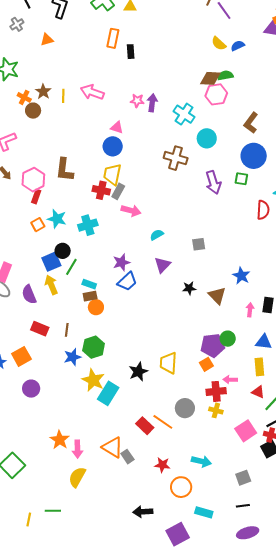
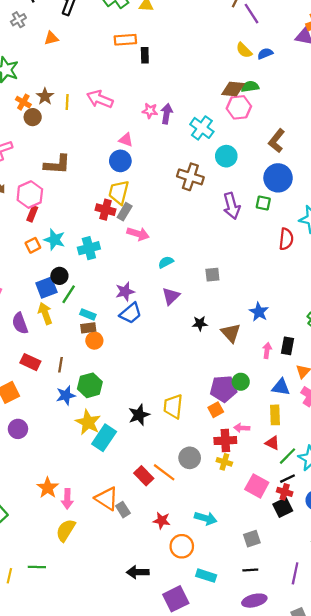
orange rectangle: (113, 38) -> (125, 40), turned 72
brown L-shape: (64, 170) -> (57, 164), moved, turned -95
pink square: (246, 431) -> (257, 486), turned -30

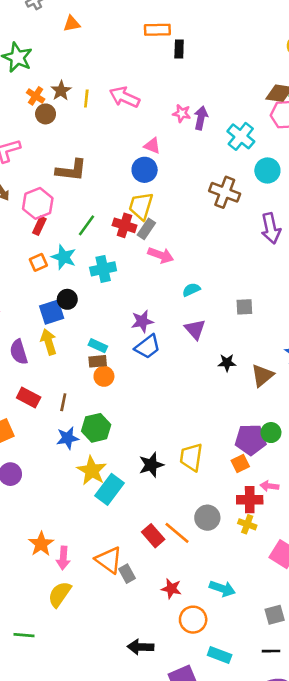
green line: (69, 294) -> (87, 225), moved
purple triangle: (171, 296) -> (195, 329), turned -30
brown triangle: (231, 333) -> (262, 375), turned 30

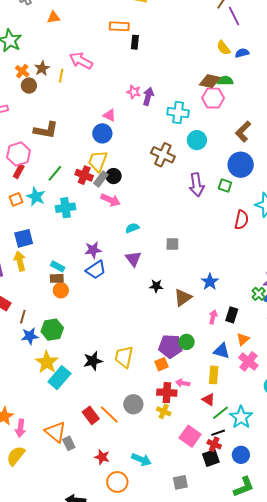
pink arrow: (124, 97) -> (81, 61), moved
cyan cross: (241, 136) -> (178, 113), turned -35
black circle: (67, 299) -> (114, 176), moved
brown line: (63, 402) -> (23, 317), moved

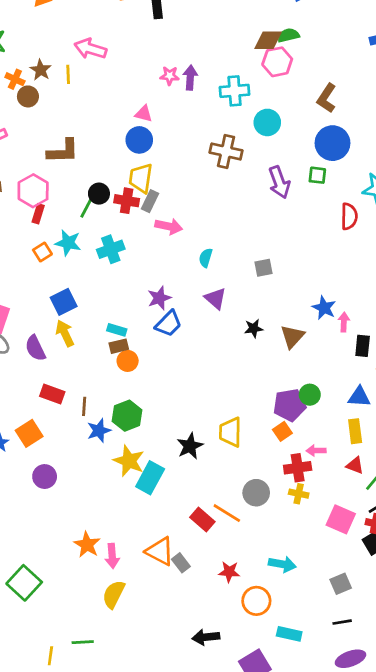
black circle: (114, 176) -> (99, 194), moved
cyan semicircle: (132, 228) -> (206, 258), turned -40
pink arrow: (213, 317) -> (344, 322), moved

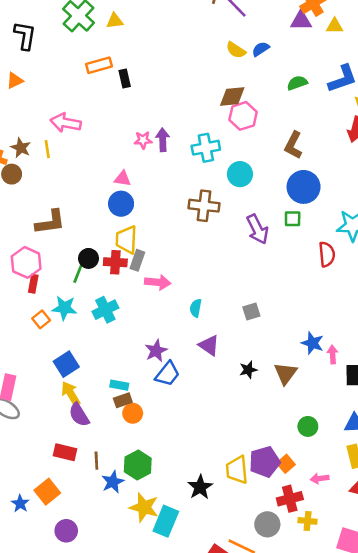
green semicircle: (288, 35) -> (297, 83), moved
purple semicircle: (35, 348) -> (79, 415), moved
purple pentagon: (290, 405) -> (265, 462), moved
red cross: (298, 468) -> (290, 499), moved

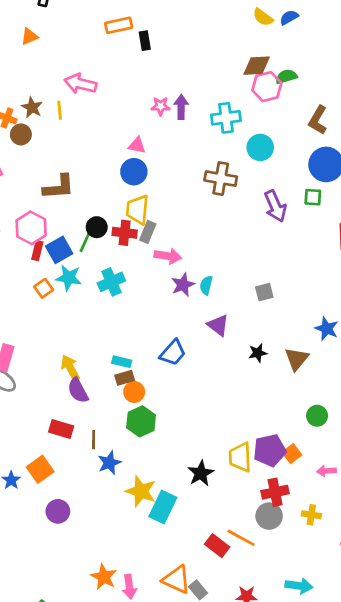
green semicircle: (297, 83) -> (286, 77), moved
purple star: (156, 351) -> (183, 285), moved
blue square: (66, 364) -> (59, 250), moved
green hexagon: (138, 465) -> (141, 421), moved
red cross: (290, 499) -> (275, 492), moved

